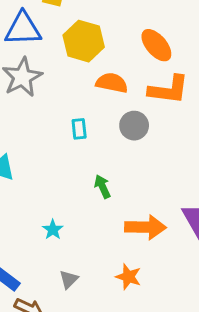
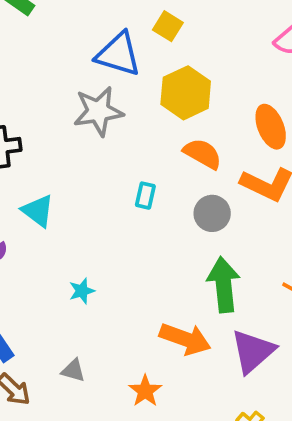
green arrow: (102, 187) -> (224, 285), moved, size x1.8
cyan star: (53, 230) -> (82, 291), moved
gray triangle: (69, 279) -> (73, 370), turned 42

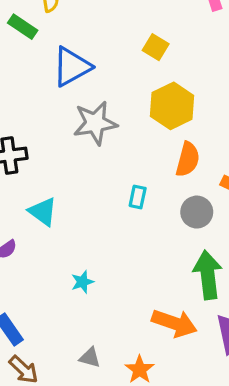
blue triangle: (118, 54) -> (72, 67), moved, turned -45
orange semicircle: (203, 154) -> (188, 159), turned 76
gray triangle: (73, 370) -> (90, 357), moved

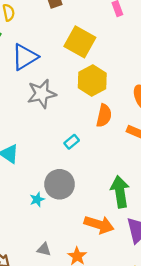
yellow square: (156, 47) -> (80, 42), size x1.8
cyan rectangle: (138, 197) -> (72, 142), turned 40
gray circle: (197, 212) -> (60, 184), moved, size x1.4

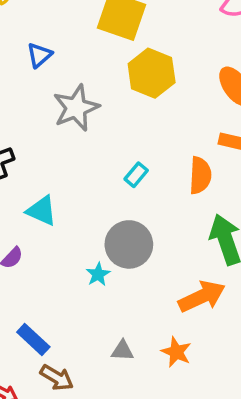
blue triangle: (25, 57) -> (39, 55), size x0.6
orange semicircle: (104, 116) -> (200, 175), moved
orange arrow: (99, 225) -> (202, 297), turned -32

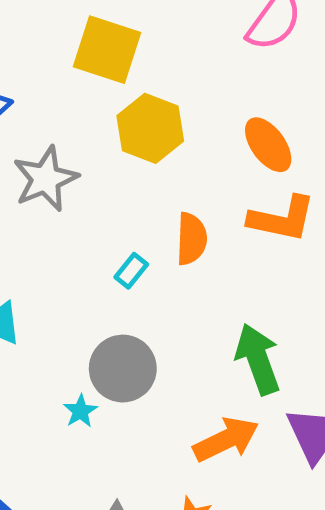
orange semicircle: (200, 175) -> (191, 239), moved

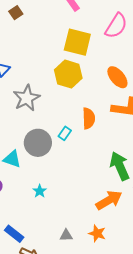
yellow square: (107, 50) -> (77, 42), moved
gray circle: (123, 369) -> (38, 143), moved
cyan star: (80, 411) -> (40, 191), moved

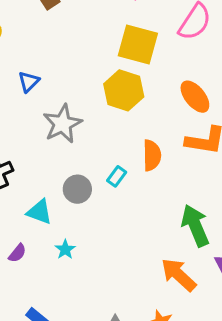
gray circle: (38, 143) -> (77, 189), size x0.7
cyan star: (40, 191) -> (65, 249), moved
orange arrow: (109, 200) -> (179, 275), turned -108

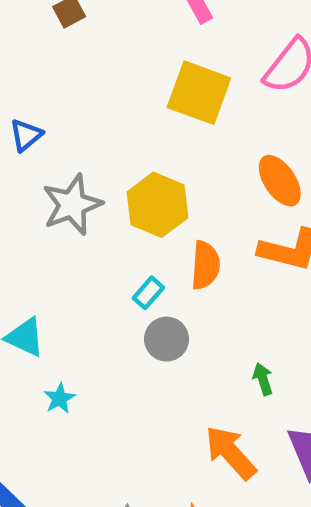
yellow hexagon: (124, 90) -> (157, 205), moved
gray circle: (77, 189) -> (167, 339), moved
green arrow: (195, 226) -> (263, 379), size x0.5

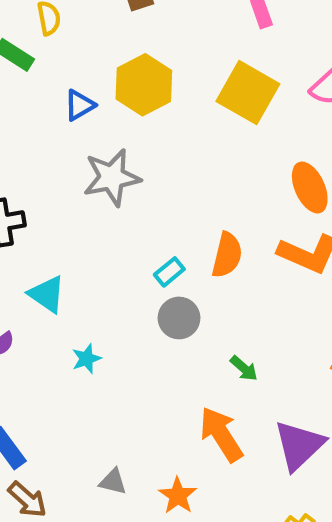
yellow hexagon: (157, 205) -> (144, 85), moved
green arrow: (263, 379) -> (244, 368), moved, turned 140
cyan star: (60, 398) -> (86, 359), moved

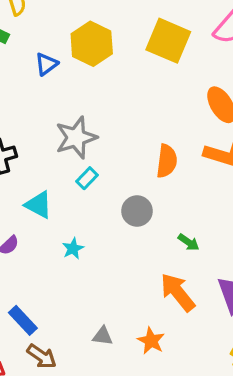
gray star: (112, 177) -> (76, 138), moved
cyan rectangle: (169, 272) -> (87, 178), moved

